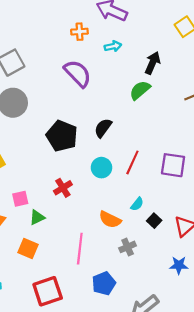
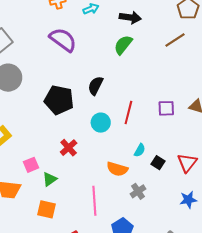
black arrow: (153, 63) -> (130, 17), turned 85
purple square: (173, 165) -> (166, 108), size x0.7

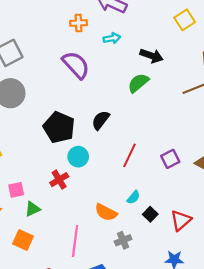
purple square: (166, 108) -> (170, 159), turned -36
cyan circle: (101, 123) -> (78, 157), moved

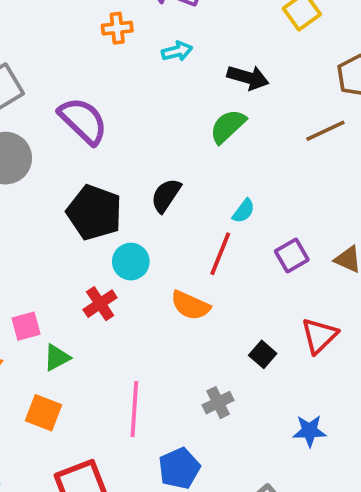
purple semicircle: (76, 65) -> (83, 121), moved
cyan semicircle: (133, 197) -> (244, 211), moved
orange semicircle: (106, 212) -> (190, 305), moved
red triangle: (181, 220) -> (319, 336), moved

